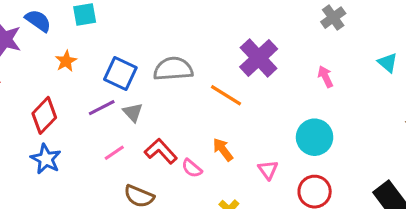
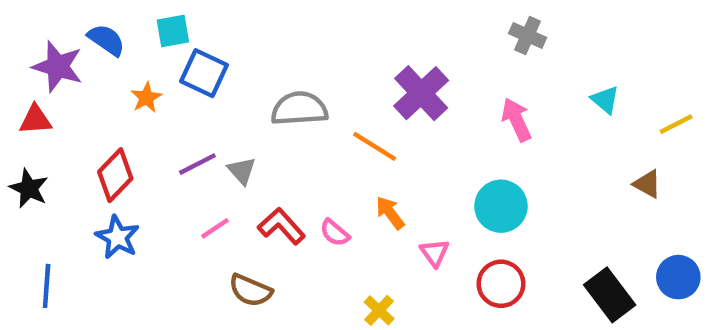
gray cross: (333, 18) -> (528, 35), turned -30
blue square: (120, 74) -> (204, 73), moved
pink arrow: (325, 77) -> (517, 120), size x1.4
orange arrow: (223, 150) -> (390, 213), moved
pink semicircle: (192, 168) -> (335, 233), moved

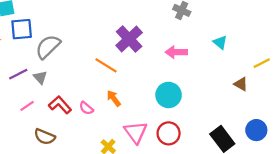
blue square: (204, 73) -> (22, 29), turned -30
gray semicircle: (299, 109) -> (48, 47), moved, turned -40
pink arrow: (517, 120) -> (176, 52), turned -65
yellow line: (676, 124) -> (262, 63), moved
pink triangle: (434, 253) -> (136, 132), moved, size x1.6

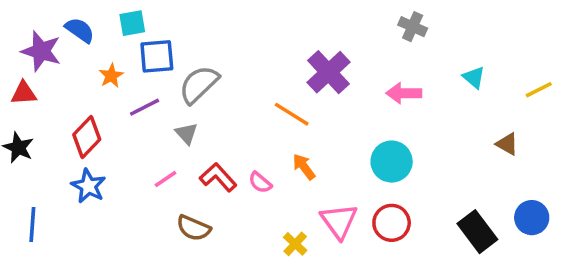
yellow line: (262, 63) -> (539, 90), moved
purple line: (18, 74) -> (145, 107), moved

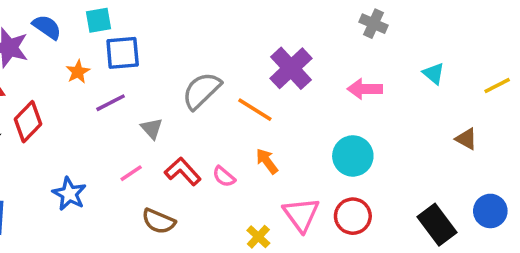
gray semicircle: (199, 84) -> (202, 91), moved
red diamond: (87, 137) -> (28, 122), moved
blue star: (88, 186) -> (69, 194), moved

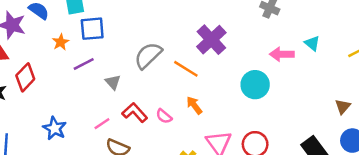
pink arrow: (365, 89) -> (282, 54), moved
brown triangle: (466, 139) -> (343, 107), moved, turned 42
cyan circle: (353, 156) -> (255, 85), moved
pink line: (131, 173) -> (102, 124), moved

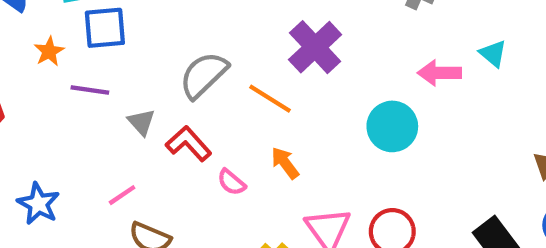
purple line: (84, 64) -> (90, 90), turned 35
red L-shape: (135, 113) -> (189, 144), moved

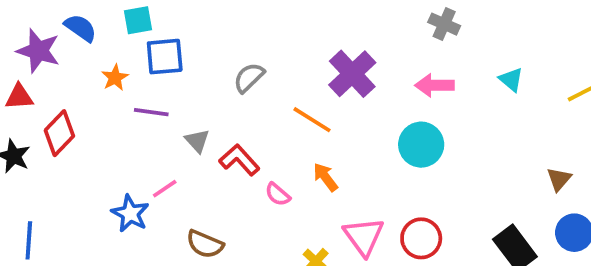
pink arrow: (439, 73) -> (435, 85), moved
gray semicircle: (204, 75) -> (249, 78), moved, size x0.7
pink line: (122, 195) -> (165, 189), moved
blue star: (38, 204) -> (130, 213), moved

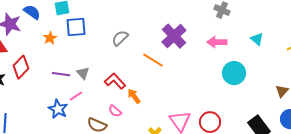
purple line: (151, 112) -> (61, 74), moved
gray triangle: (197, 141) -> (83, 73), moved
cyan circle: (421, 145) -> (234, 73), moved
orange arrow: (325, 177) -> (134, 96), moved
pink semicircle: (278, 194) -> (115, 111), moved

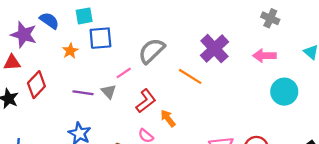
gray semicircle: (120, 38) -> (152, 51), size x1.4
red L-shape: (115, 81) -> (146, 101), turned 95
pink line: (76, 96) -> (124, 73), moved

